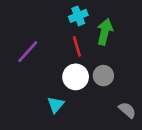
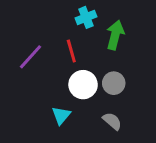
red line: (77, 46) -> (71, 51), moved
gray semicircle: (127, 110) -> (112, 121), moved

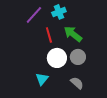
green arrow: (115, 35) -> (73, 34), moved, turned -66
purple line: (30, 57) -> (34, 15), moved

